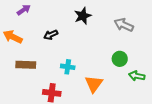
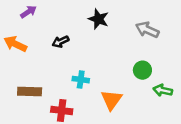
black star: (83, 16) -> (98, 19), turned -30
brown rectangle: (26, 65) -> (30, 91), moved

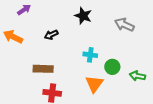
green circle: (142, 70) -> (112, 67), moved
cyan cross: (81, 80) -> (90, 55), moved
brown rectangle: (30, 91) -> (43, 69), moved

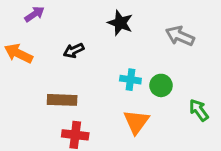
green circle: (112, 67) -> (161, 85), moved
green arrow: (137, 76) -> (199, 110), turned 42

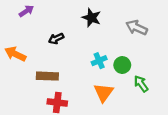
orange arrow: (18, 53) -> (15, 54), moved
cyan cross: (130, 80) -> (99, 61), turned -32
green arrow: (199, 110) -> (141, 84), moved

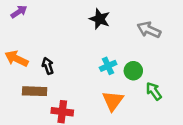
purple arrow: (26, 11) -> (19, 12), moved
black arrow: (56, 39) -> (48, 66), moved, turned 96
brown rectangle: (47, 76) -> (35, 91), moved

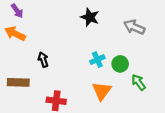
purple arrow: (19, 12) -> (17, 11), turned 88
orange arrow: (16, 59) -> (15, 34), moved
brown rectangle: (35, 91) -> (18, 82), moved

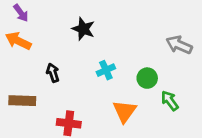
black star: (90, 17) -> (83, 29), moved
gray arrow: (134, 27) -> (179, 45), moved
cyan cross: (97, 60) -> (106, 70), moved

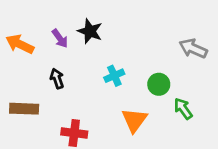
purple arrow: (21, 13) -> (60, 38), moved

